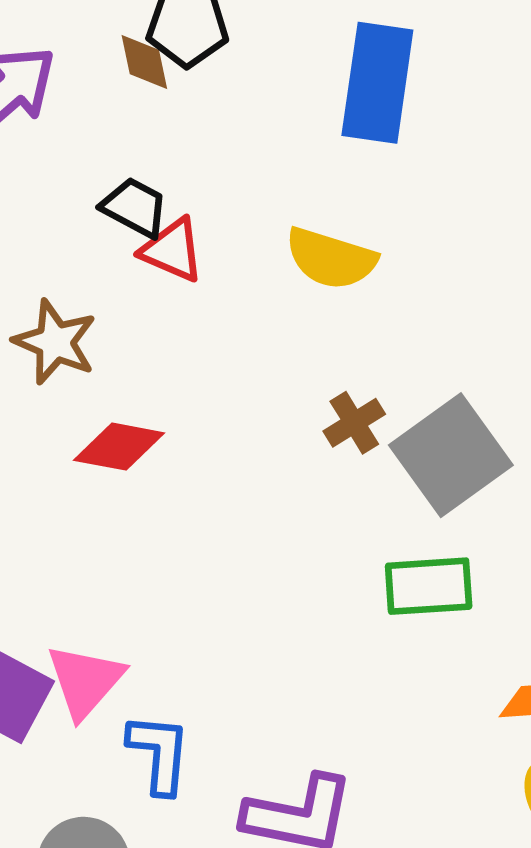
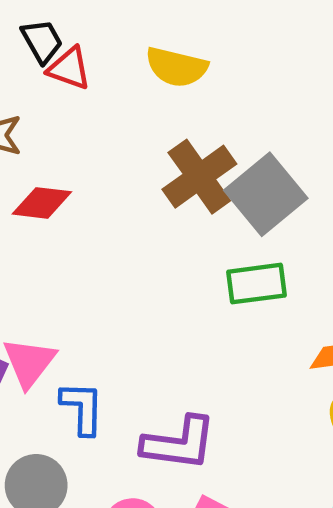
black trapezoid: (135, 207) -> (42, 41), turned 36
brown cross: (354, 423) -> (199, 177), size x1.8

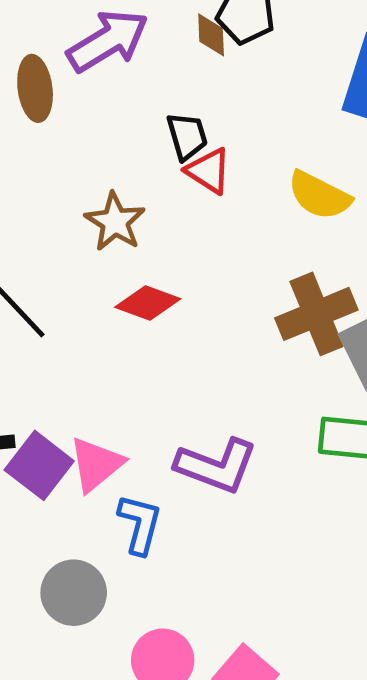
purple L-shape: (179, 443) -> (216, 466), moved

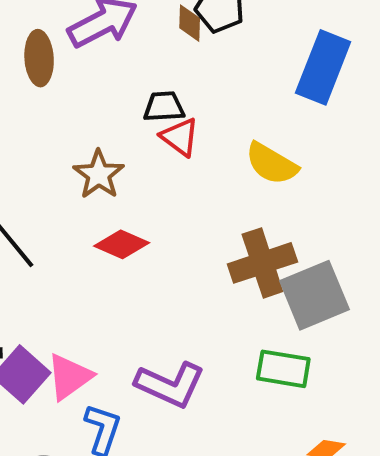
black trapezoid: (187, 136) -> (164, 107), turned -81

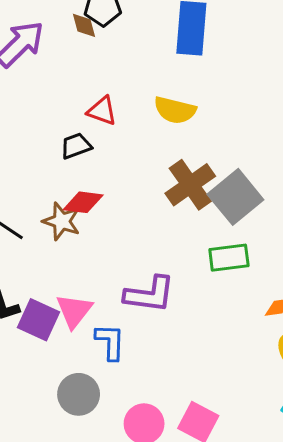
black trapezoid: (164, 107) -> (76, 146), moved
brown star: (99, 174) -> (62, 221), moved

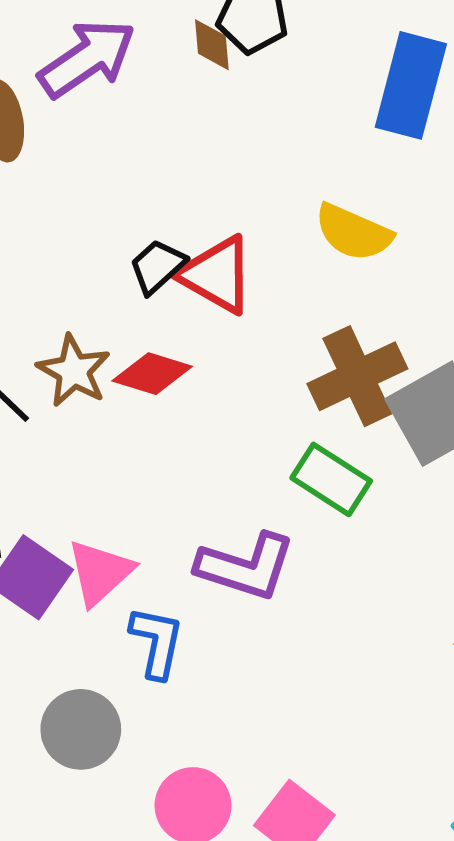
red triangle: (102, 111) -> (217, 275), moved, size x1.4
black trapezoid: (76, 146) -> (157, 266), turned -32
brown star: (62, 221) -> (74, 371), moved
green rectangle: (229, 258) -> (331, 479), moved, turned 30

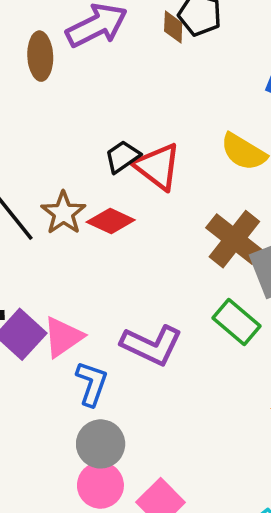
brown cross: (357, 376) -> (234, 239), turned -34
green rectangle: (331, 479) -> (236, 322), moved
gray circle: (81, 729) -> (101, 444), moved

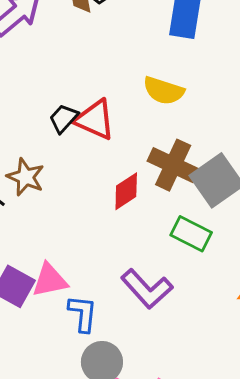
red diamond: (111, 221) -> (126, 191), moved, turned -45
pink triangle: (63, 337) -> (50, 280), turned 36
purple L-shape: (152, 345) -> (147, 289), moved, turned 36

